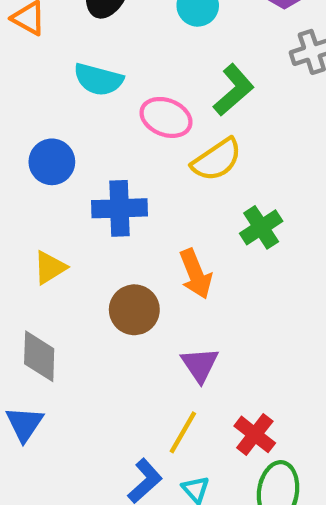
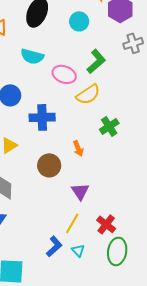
orange arrow: (196, 274) -> (78, 148), size x0.7

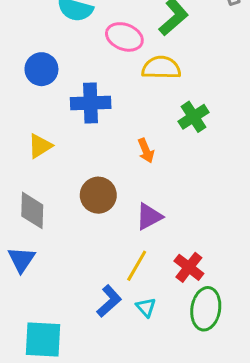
yellow semicircle: (88, 94) -> (161, 68), turned -145
brown circle: (49, 165) -> (98, 195), moved
purple triangle: (80, 191) -> (149, 217), turned 36

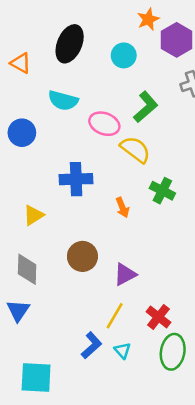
yellow semicircle: (161, 68) -> (135, 149), turned 36
blue circle: (41, 69) -> (22, 133), moved
green cross: (194, 117) -> (162, 191), turned -30
orange arrow: (146, 151) -> (122, 207), moved

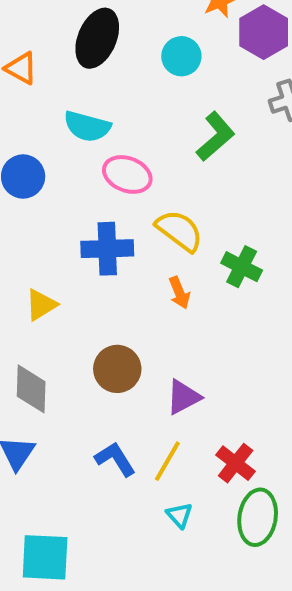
pink ellipse: (104, 124) -> (127, 174), moved
yellow semicircle: (135, 149) -> (179, 231), moved
blue L-shape: (91, 345) -> (115, 459), moved, turned -80

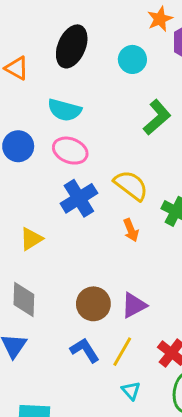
pink ellipse: (127, 174) -> (70, 151), moved
blue cross: (107, 249) -> (79, 198), turned -30
brown circle: (117, 369) -> (93, 304), moved

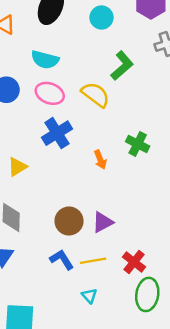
yellow semicircle: (131, 185) -> (95, 95), moved
yellow line: (122, 352) -> (93, 261), turned 50
cyan triangle: (131, 391) -> (89, 296), moved

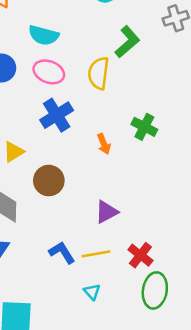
yellow semicircle: (95, 95) -> (99, 73), turned -120
brown circle: (69, 221) -> (49, 181), moved

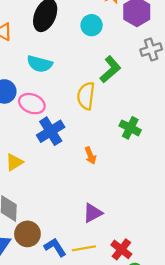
pink ellipse: (49, 72) -> (32, 104), moved
green cross: (144, 127) -> (130, 128), moved
brown circle: (49, 181) -> (27, 234), moved

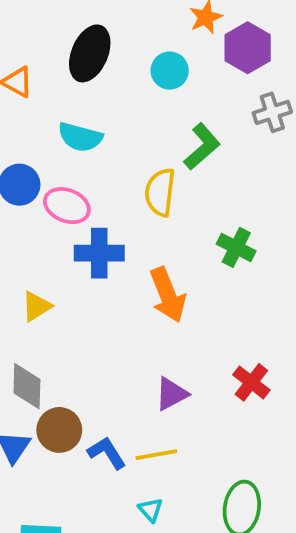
blue cross: (51, 131) -> (99, 253), turned 32
orange arrow: (90, 156) -> (168, 295), size x1.8
red cross: (121, 249) -> (251, 382), moved

